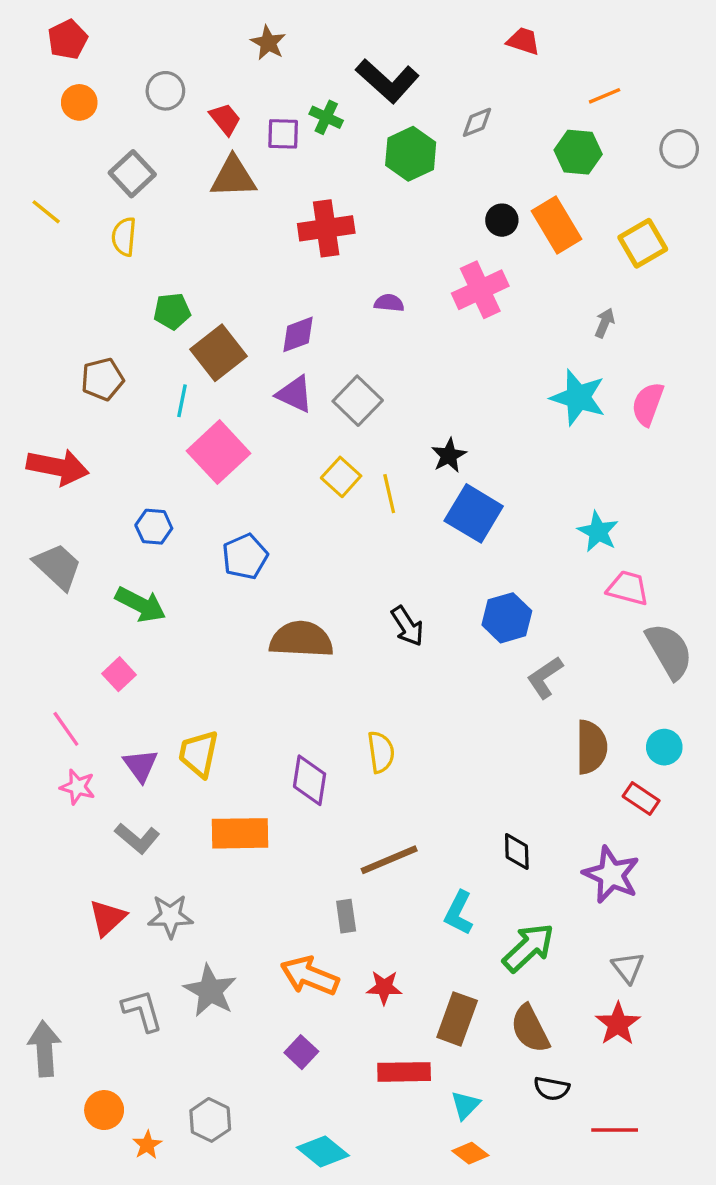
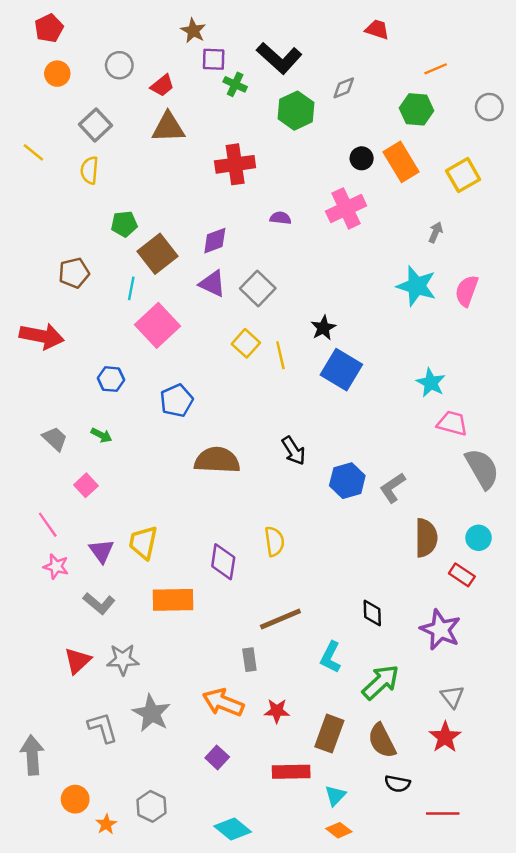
red trapezoid: (225, 119) -> (162, 86), turned 90
purple square: (283, 134) -> (214, 59), moved
gray trapezoid: (58, 566) -> (55, 439), moved, size x0.7
green arrow: (141, 605) -> (101, 435), size x0.6
blue hexagon: (507, 618) -> (347, 481), moved

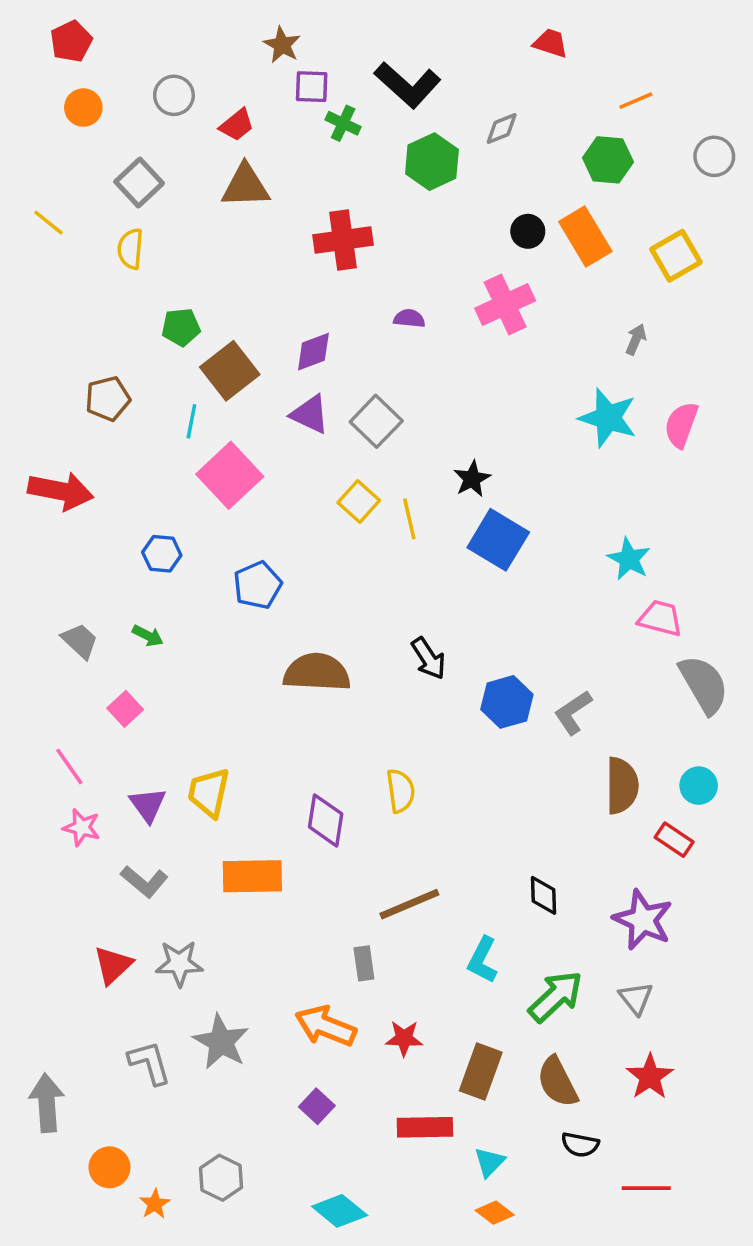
gray triangle: (452, 697) -> (636, 998), moved

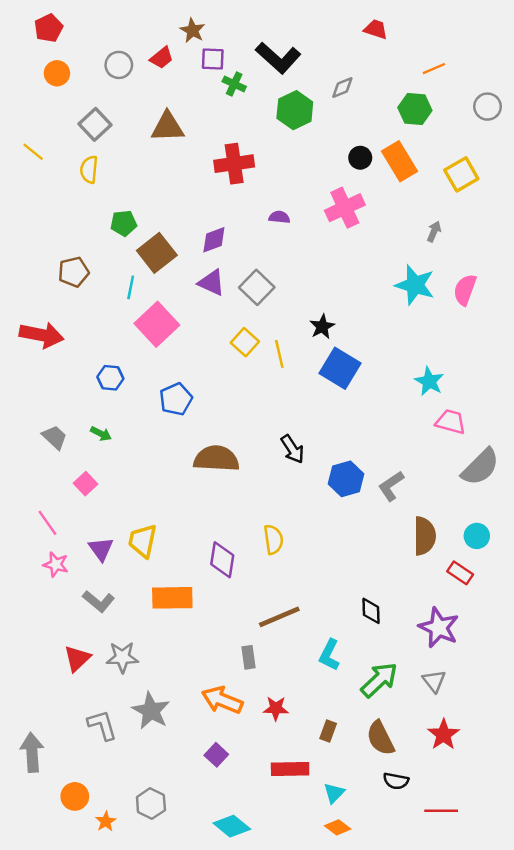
red trapezoid: (237, 125) -> (162, 58), moved
gray semicircle: (704, 684) -> (480, 467), turned 75
brown rectangle: (481, 1071) -> (328, 731), size x0.6

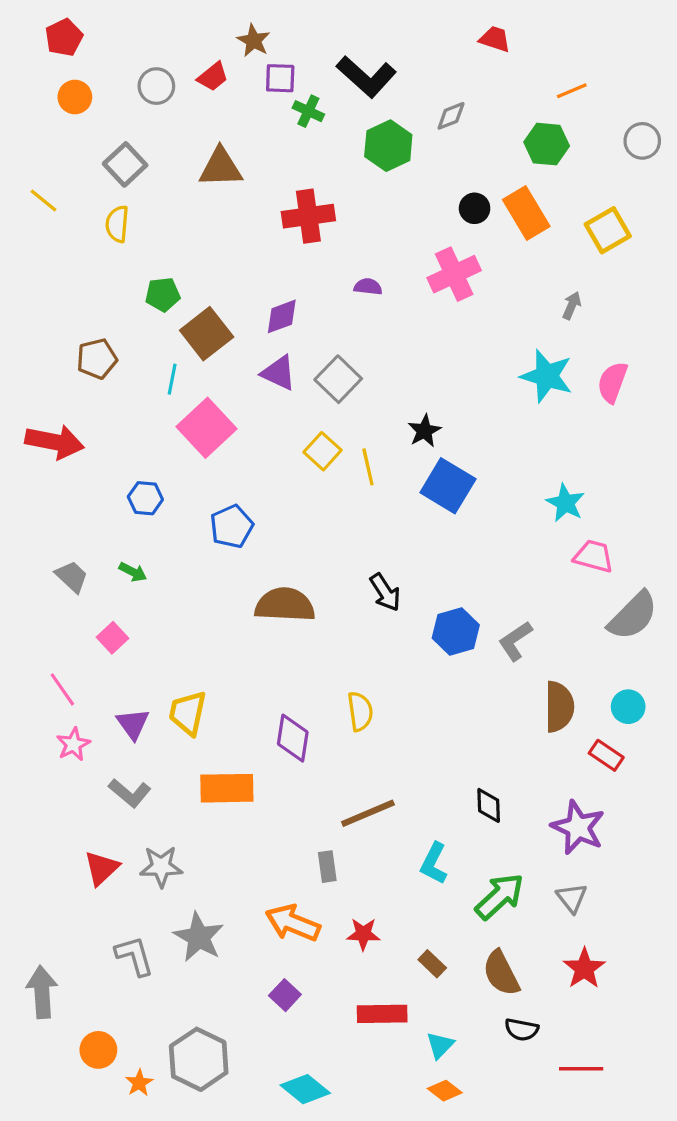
pink star: (56, 564) -> (73, 744), turned 30
brown rectangle: (328, 731) -> (432, 964), turned -66
gray hexagon: (151, 804) -> (199, 1059), size x1.5

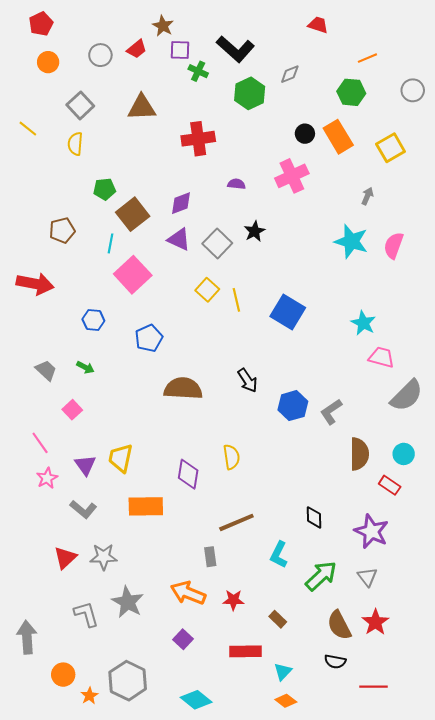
black star: (424, 431) -> (255, 231), moved
brown semicircle: (501, 973) -> (339, 625), moved

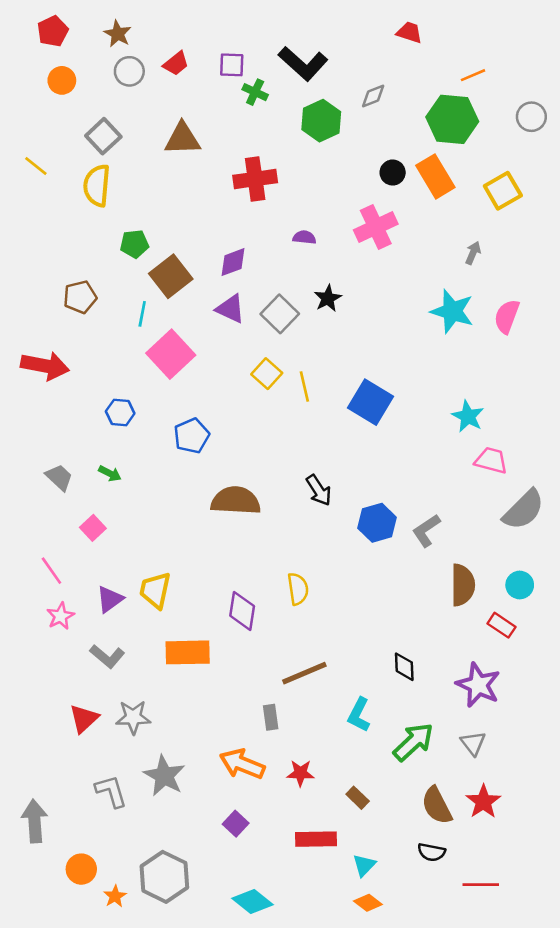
brown star: (163, 26) -> (118, 34), moved
green hexagon: (351, 92) -> (452, 119), size x1.4
yellow semicircle: (75, 144) -> (97, 185), size x1.4
purple triangle: (85, 465) -> (110, 599), turned 30

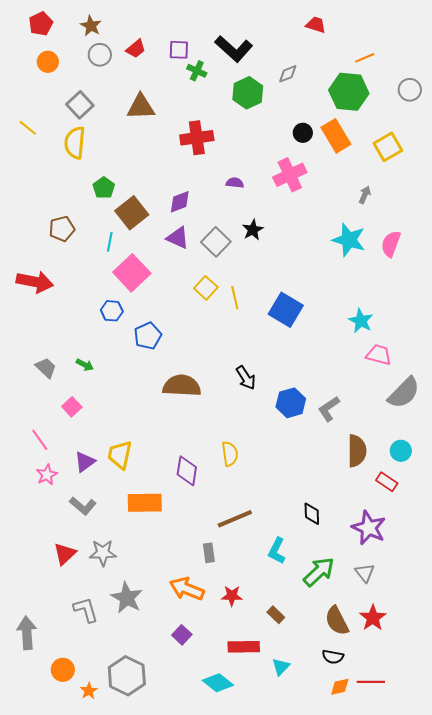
green pentagon: (134, 244) -> (104, 188), turned -30
blue hexagon: (120, 412) -> (112, 311), moved
cyan diamond: (253, 901) -> (218, 683), moved
orange diamond: (368, 903) -> (340, 687), moved, turned -50

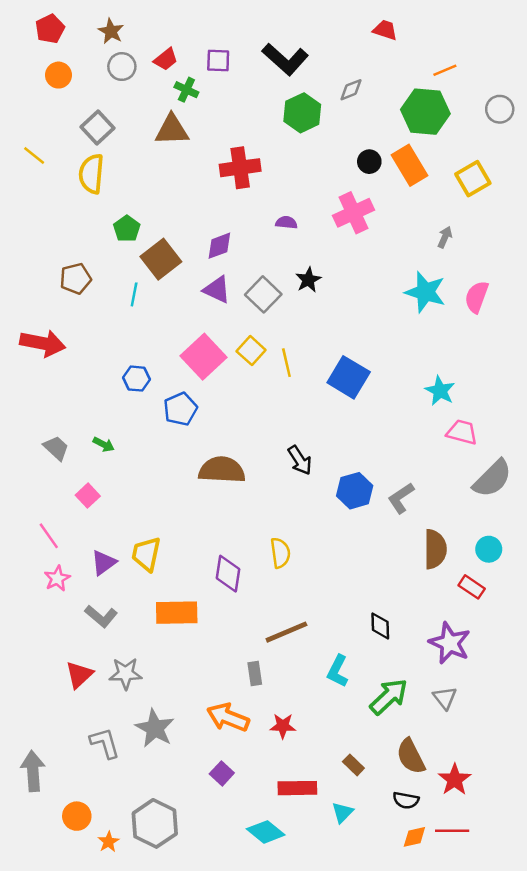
green cross: (197, 71) -> (186, 90), moved
pink square: (132, 273) -> (204, 357), moved
brown rectangle: (276, 615) -> (353, 765), moved
red star: (373, 618) -> (455, 780), moved

